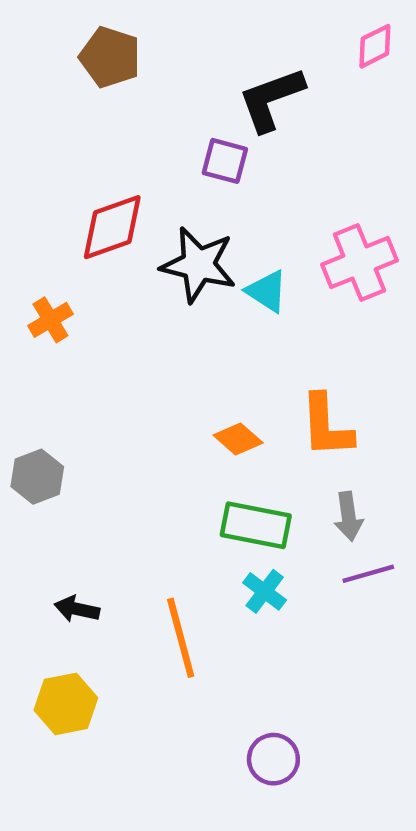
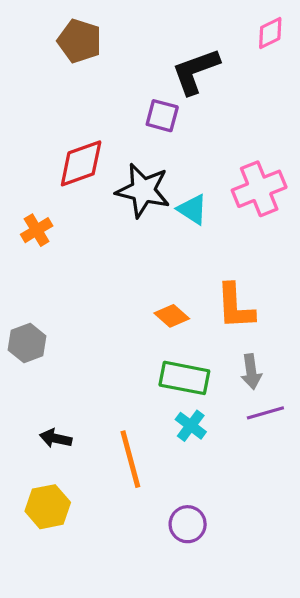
purple circle: (273, 759) -> (188, 524), moved

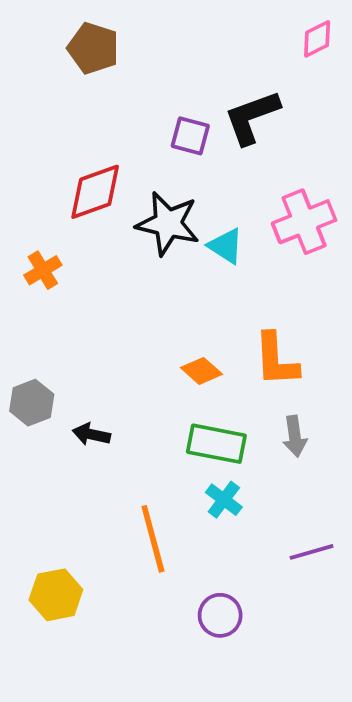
black L-shape: (196, 71) -> (252, 117), moved
purple line: (265, 413) -> (312, 552), moved
black arrow: (56, 438) -> (91, 434), moved

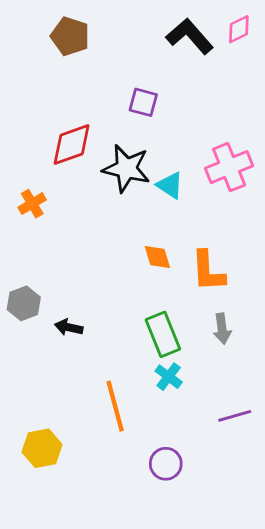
black L-shape: (252, 117) -> (190, 36), moved, turned 69
orange diamond: (201, 371) -> (157, 257), moved, turned 32
green rectangle: (216, 444) -> (163, 334), turned 57

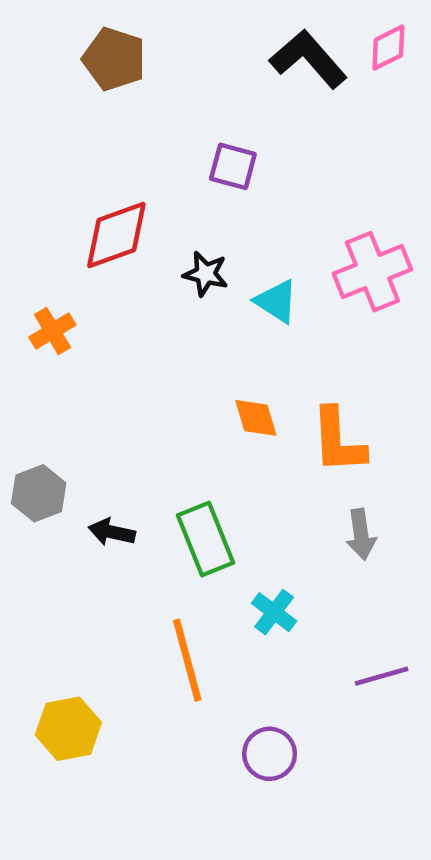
black star: (126, 168) -> (206, 274), size x0.6
green rectangle: (163, 334) -> (206, 539), moved

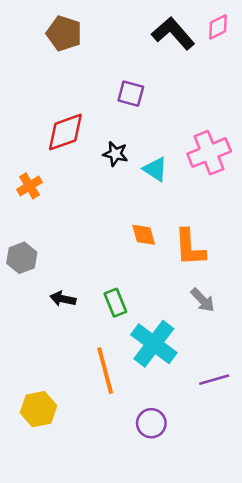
gray hexagon: (39, 493) -> (22, 258), moved
gray arrow: (361, 534) -> (203, 300), turned -36
green rectangle: (206, 539) -> (115, 303), size x0.7
cyan cross: (274, 612) -> (154, 344), size x1.8

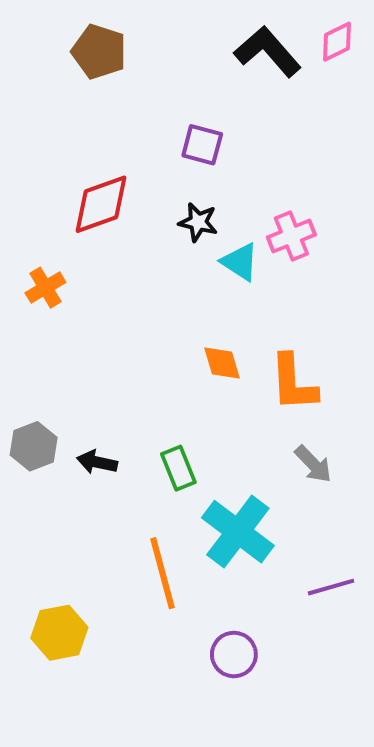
pink cross: (209, 153) -> (291, 236), moved, size x0.7
black star: (115, 154) -> (198, 222), moved
gray hexagon: (22, 258) -> (34, 446), moved

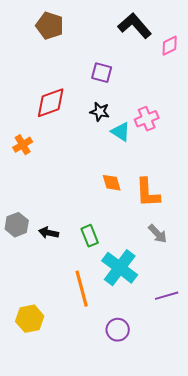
pink diamond: (337, 42) -> (170, 46), moved

